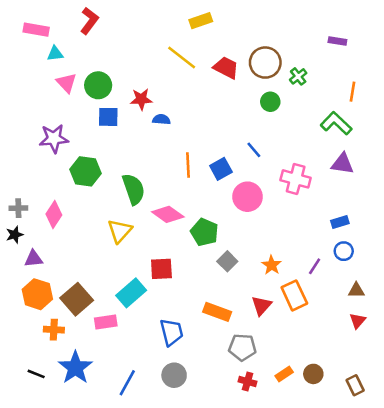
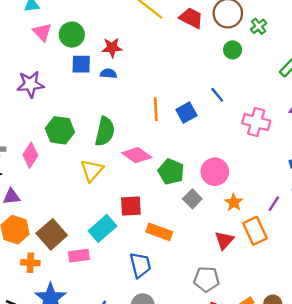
blue semicircle: (161, 119) -> (108, 74), moved
green hexagon: (85, 171) -> (60, 130), moved
green semicircle: (134, 189) -> (105, 131), turned 32
pink circle: (248, 197) -> (215, 172), moved
orange rectangle: (217, 312) -> (159, 232), moved

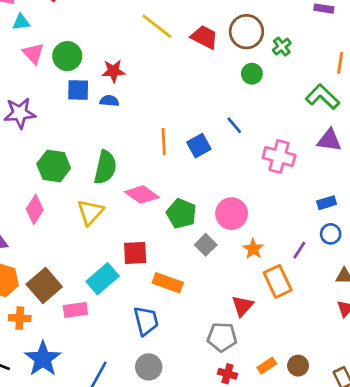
pink diamond: (30, 155) -> (35, 209), moved
red triangle: (224, 240) -> (242, 306), moved

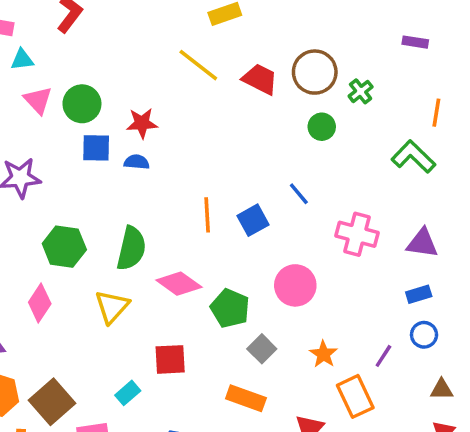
purple triangle: (329, 140) -> (422, 243), moved
pink circle: (232, 214) -> (295, 285), moved
cyan rectangle: (103, 279) -> (128, 393), size x0.6
orange rectangle: (168, 283) -> (246, 398), moved

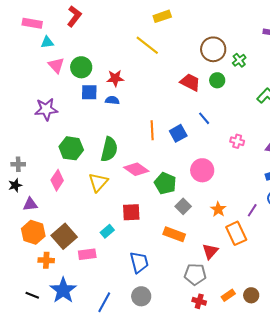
red trapezoid: (260, 79) -> (190, 82), moved
pink cross: (357, 234) -> (237, 141), size x0.6

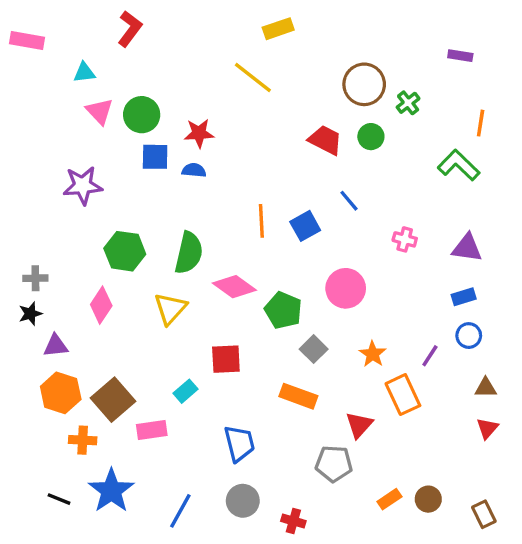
pink rectangle: (32, 23) -> (27, 40), moved
red cross: (199, 301) -> (293, 521), moved

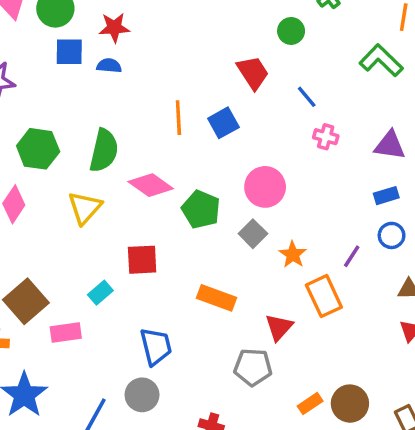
red trapezoid: (325, 140) -> (253, 73), moved, turned 30
blue line: (349, 201) -> (307, 97), moved
gray square: (314, 349) -> (253, 234), moved
brown circle: (428, 499) -> (350, 404), size x1.4
gray circle: (243, 501) -> (142, 395), moved

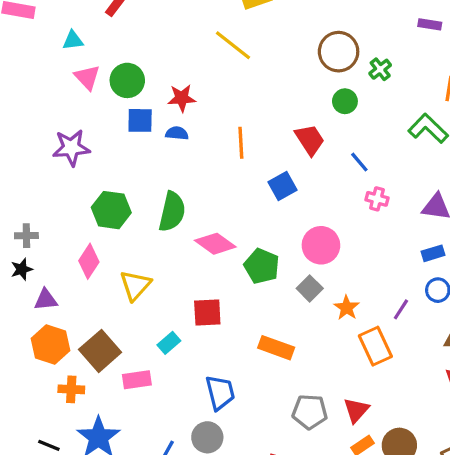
orange line: (178, 118) -> (241, 143), moved
yellow triangle: (85, 208) -> (135, 285), moved
red triangle: (279, 327) -> (356, 410), moved

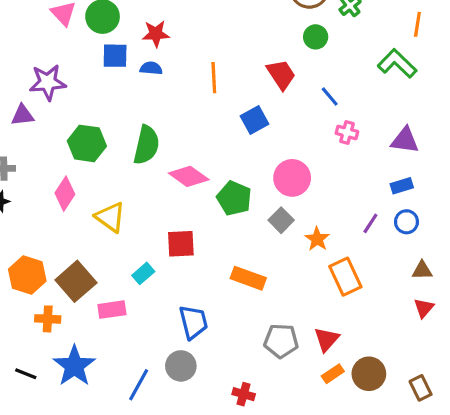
yellow triangle: (135, 285) -> (110, 217), turned -36
purple triangle: (46, 300) -> (23, 115), moved
purple line: (401, 309) -> (370, 223), moved

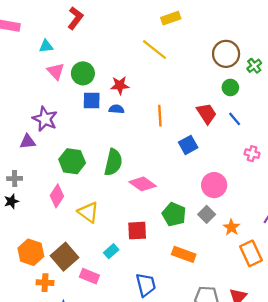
purple star: (48, 82) -> (45, 119), turned 30
blue line: (330, 96) -> (235, 119), moved
green pentagon: (234, 198) -> (174, 214), moved
pink rectangle: (112, 310) -> (89, 276), turned 30

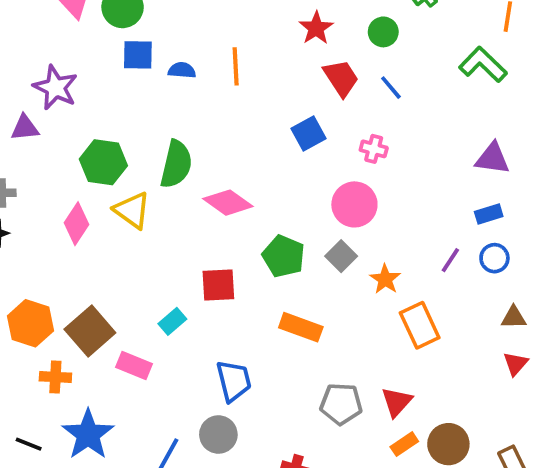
red star: (120, 85) -> (316, 28), moved, turned -30
orange line: (160, 116) -> (236, 66), moved
pink cross: (252, 154) -> (374, 149), moved
yellow triangle: (88, 212) -> (132, 210), moved

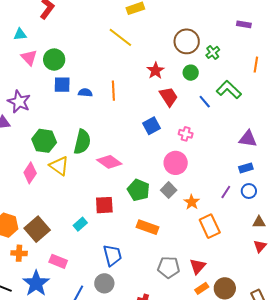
green L-shape: (483, 65) -> (229, 90), moved
blue line: (391, 88) -> (205, 102), moved
pink rectangle: (134, 365) -> (58, 261), moved

